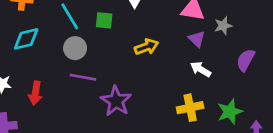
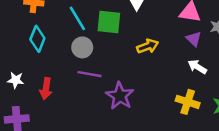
green square: (104, 20) -> (109, 22), size x1.5
cyan diamond: (26, 39) -> (37, 39), turned -55
yellow cross: (190, 108) -> (188, 102), turned 30

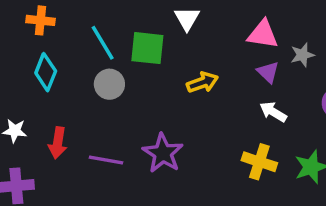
purple line: (89, 74) -> (106, 160), moved

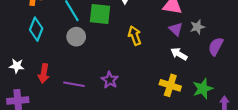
gray star: (302, 55) -> (197, 27), moved
yellow arrow: (202, 82) -> (135, 36), turned -90
purple star: (163, 153) -> (110, 80), size x0.7

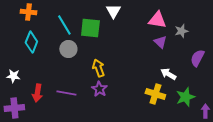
gray star: (197, 27) -> (181, 31), moved
yellow arrow: (135, 36) -> (98, 68), moved
white arrow: (179, 54) -> (168, 74), moved
red arrow: (44, 73) -> (37, 93), moved

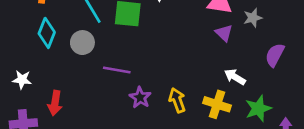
gray circle: (68, 49) -> (82, 43), moved
yellow arrow: (98, 68) -> (177, 100), moved
purple line: (66, 93) -> (117, 70), moved

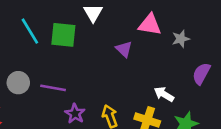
purple triangle: (224, 33) -> (124, 49), moved
gray circle: (82, 43) -> (18, 83), moved

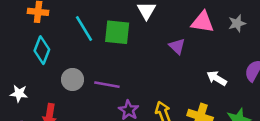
gray star: (181, 39) -> (237, 23), moved
white arrow: (164, 94) -> (217, 78), moved

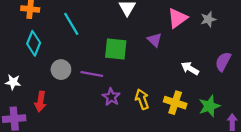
pink triangle: (203, 22) -> (177, 18), turned -45
green square: (117, 32) -> (116, 49), moved

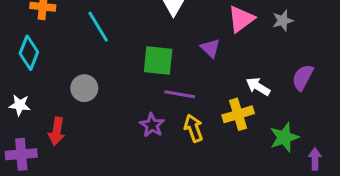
cyan diamond: (34, 43) -> (29, 53), moved
purple line: (92, 74) -> (180, 94), moved
yellow cross: (175, 103) -> (238, 114), moved, turned -35

